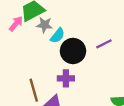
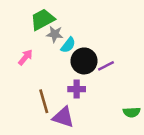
pink arrow: (16, 24) -> (25, 57), moved
purple line: (104, 44) -> (106, 66), moved

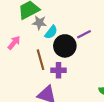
purple line: (106, 66) -> (84, 34), moved
brown line: (44, 101) -> (40, 60), moved

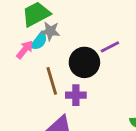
cyan semicircle: (51, 32) -> (39, 41), moved
pink arrow: (14, 43) -> (25, 50), moved

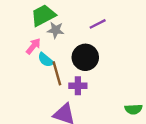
cyan semicircle: (39, 41) -> (46, 60), moved, turned 91
purple line: (110, 47) -> (98, 24), moved

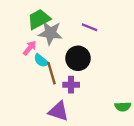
purple line: (98, 24) -> (89, 27), turned 49
gray star: (56, 30) -> (50, 33), size x1.5

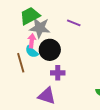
pink arrow: (30, 48) -> (32, 41), moved, turned -32
black circle: (78, 58) -> (50, 50), moved
brown line: (52, 73) -> (21, 63), moved

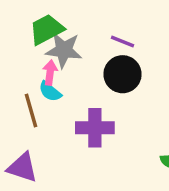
black circle: (50, 50) -> (122, 74), moved
purple cross: (58, 73) -> (95, 128), size x1.5
purple triangle: (47, 96) -> (22, 167), moved

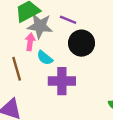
purple line: (122, 41) -> (68, 20), moved
cyan semicircle: (50, 91) -> (45, 58), moved

